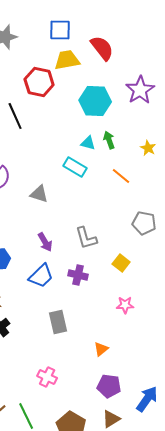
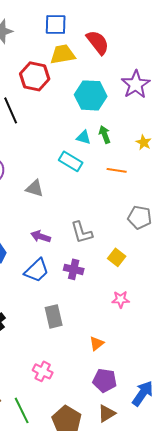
orange line: (121, 176) -> (117, 170), turned -30
purple arrow: (45, 242) -> (41, 236), turned 138

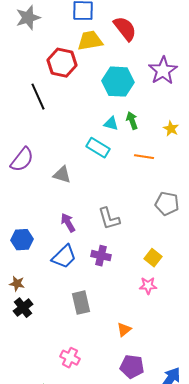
purple arrow: (41, 236) -> (68, 223), turned 42
yellow square: (117, 257) -> (153, 258), moved

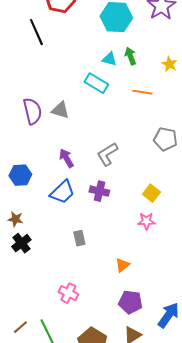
purple semicircle: (22, 160) -> (32, 111), moved, turned -52
gray L-shape: (109, 219) -> (107, 154), turned 75
gray rectangle: (81, 303) -> (79, 238), size x0.7

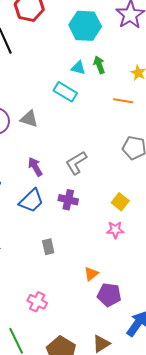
orange line: (142, 92) -> (123, 101), moved
purple pentagon: (130, 302) -> (109, 295), moved

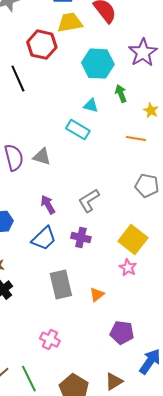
green arrow: (99, 65) -> (121, 94), moved
yellow square: (120, 202) -> (133, 240), size x1.6
pink star: (115, 230) -> (128, 268), turned 30
gray rectangle: (48, 247) -> (61, 285), size x1.8
orange triangle: (91, 274) -> (97, 295), moved

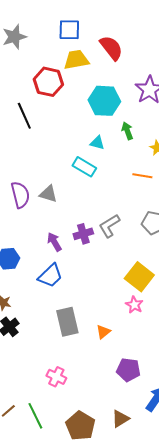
gray L-shape: (89, 201) -> (109, 226), moved
purple cross: (81, 238) -> (83, 234), moved, turned -30

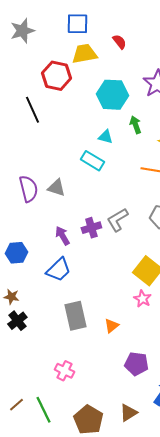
red semicircle: (111, 48) -> (119, 42), size x0.6

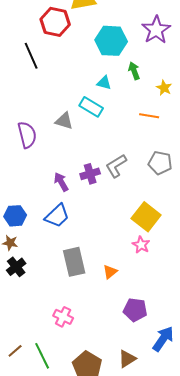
gray triangle: (56, 188) -> (64, 121), moved
blue hexagon: (16, 253) -> (15, 216), moved

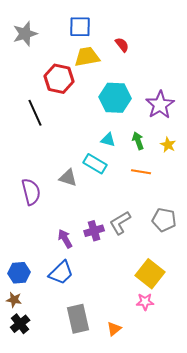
purple star: (156, 30) -> (160, 105), moved
green arrow: (134, 71) -> (138, 141), moved
orange line: (149, 116) -> (141, 172), moved
pink star: (141, 245) -> (145, 302), turned -30

